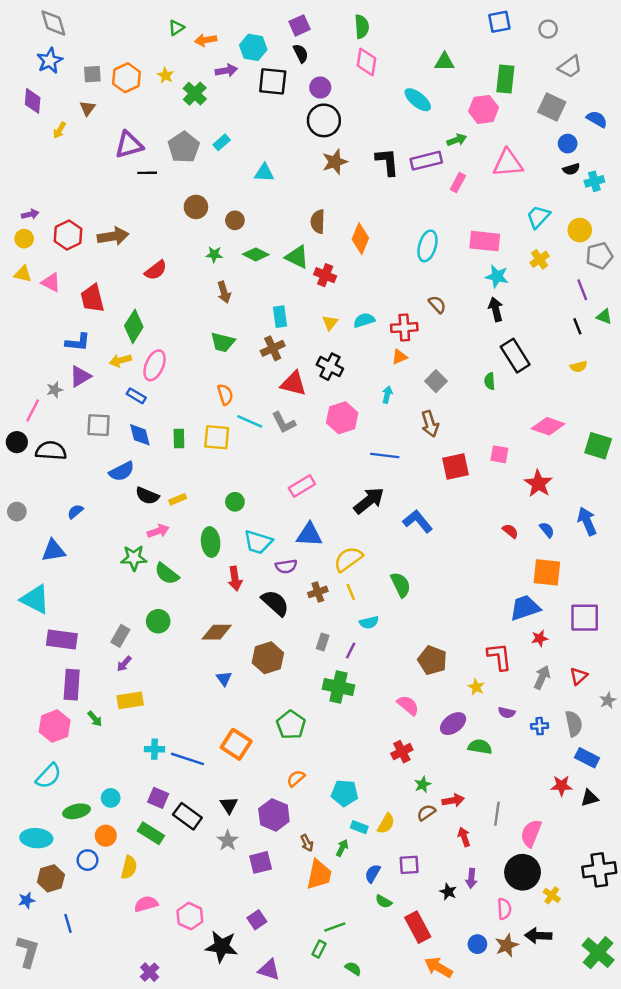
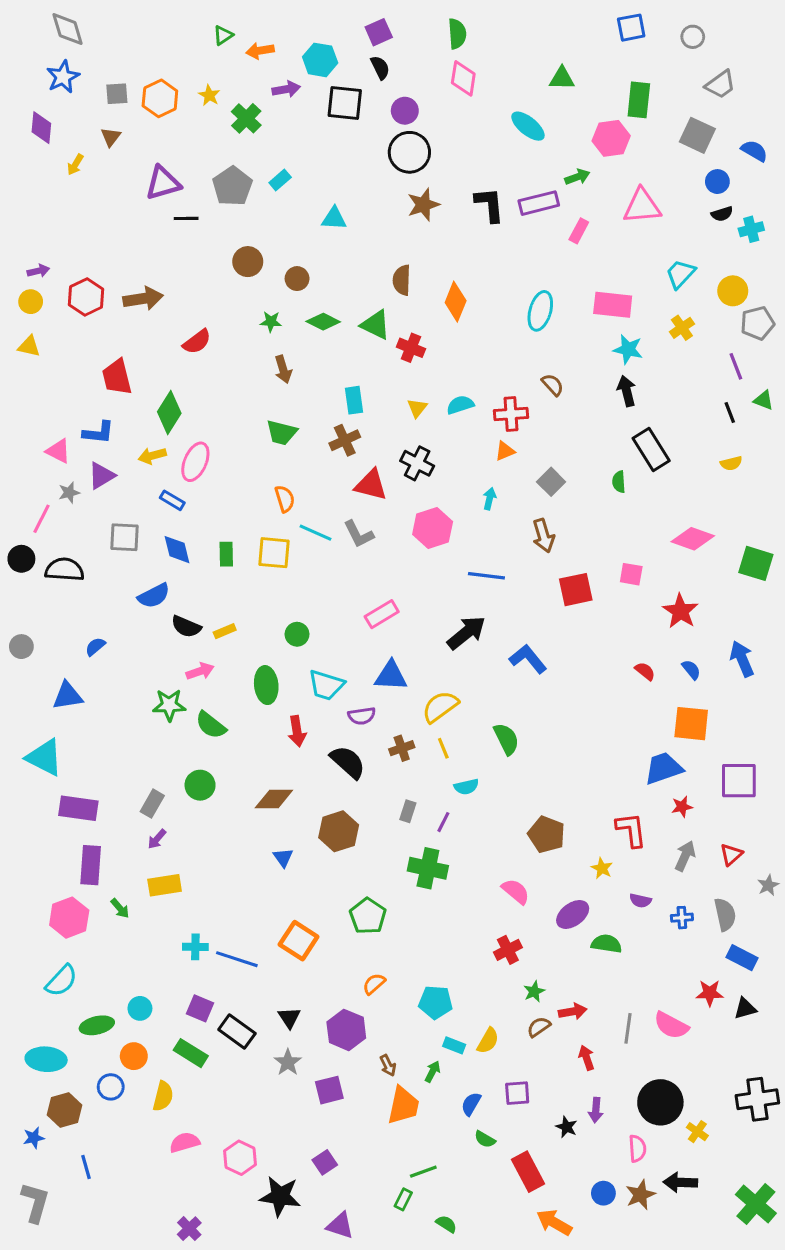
pink triangle: (51, 282) -> (58, 451), moved
pink semicircle: (531, 833) -> (671, 1025), moved, turned -84

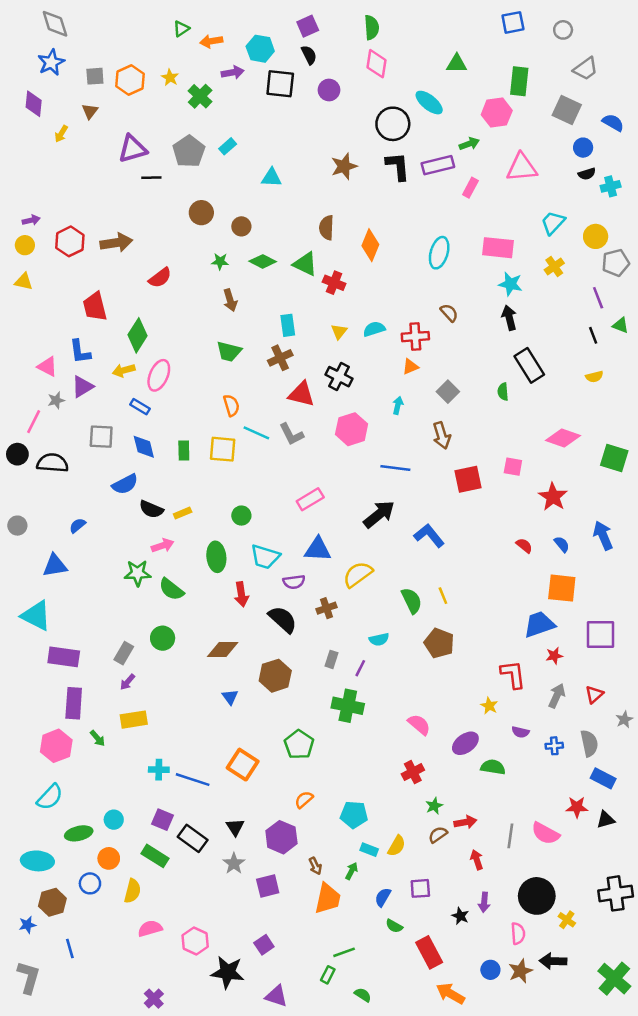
black circle: (409, 152) -> (393, 124), moved
blue L-shape: (98, 433) -> (80, 352), turned 76
yellow line: (443, 748) -> (443, 596), moved
brown pentagon: (546, 834) -> (439, 643), moved

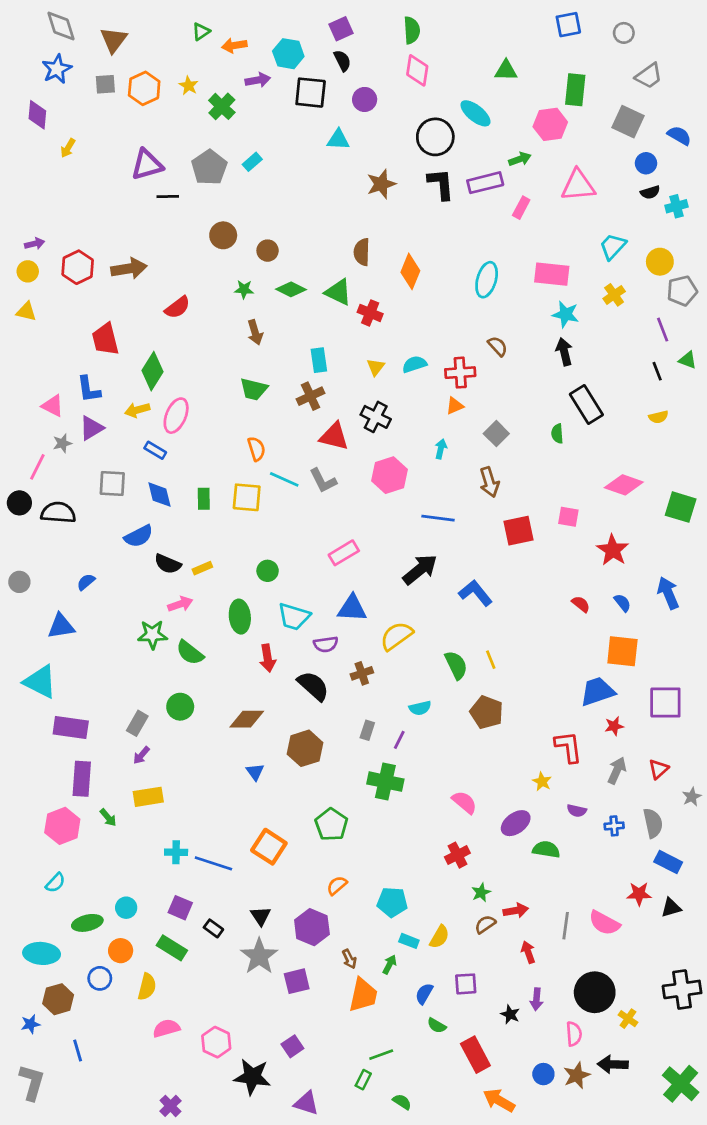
brown triangle: (90, 111) -> (114, 40), moved, size x1.5
cyan triangle: (271, 178) -> (338, 140), moved
cyan semicircle: (50, 797) -> (55, 883), size x0.7
black rectangle: (193, 838) -> (213, 928), size x0.6
gray star: (234, 863) -> (259, 956), size x1.5

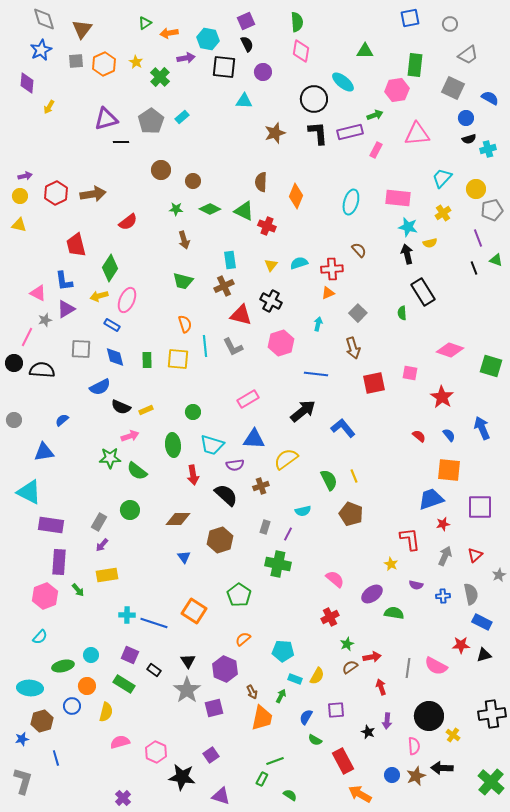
yellow semicircle: (658, 417) -> (430, 243), moved
cyan line: (284, 479) -> (205, 346), turned 60

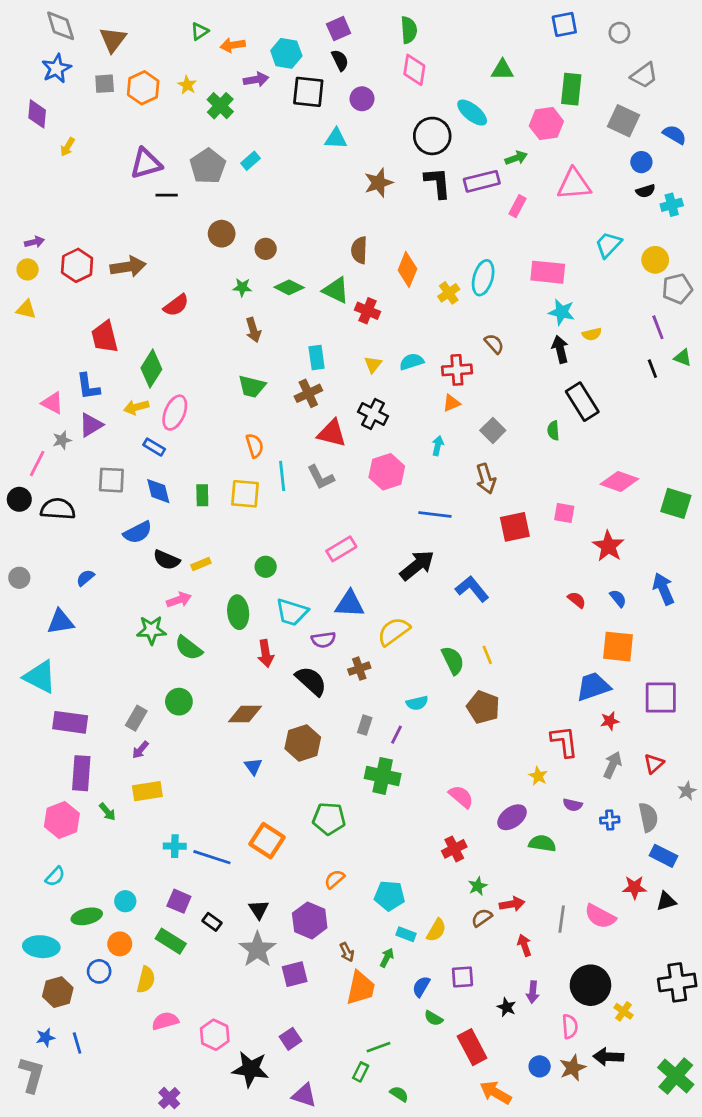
yellow cross: (443, 213) -> (449, 293), moved
green pentagon: (239, 595) -> (329, 819), turned -30
blue star: (22, 739) -> (45, 1037), moved

